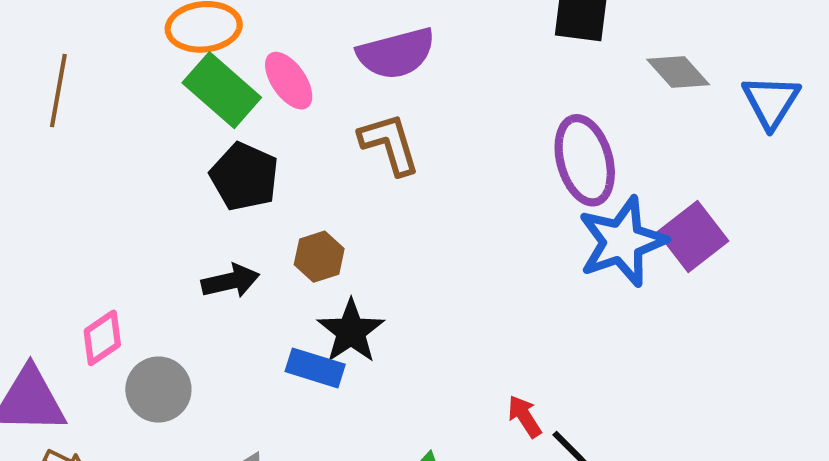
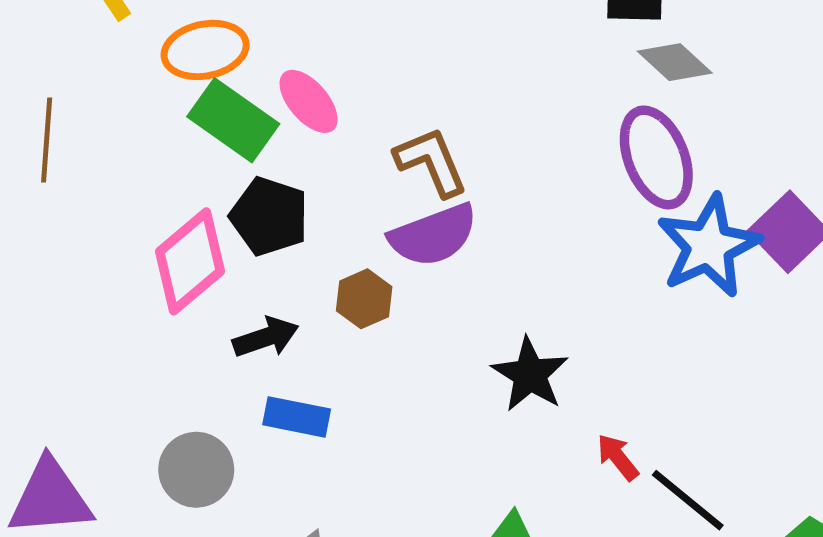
purple semicircle: (396, 53) -> (433, 235), moved
gray diamond: (678, 72) -> (675, 62), moved
black star: (351, 331) -> (530, 375), moved
pink diamond: (102, 338) -> (190, 261), moved, size x1.6
blue rectangle: (315, 368) -> (297, 417), moved

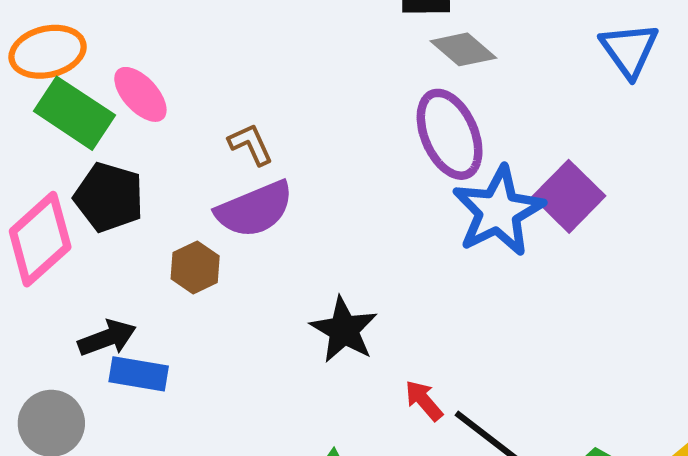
brown L-shape: (431, 162) -> (251, 144), size x0.7
black arrow: (266, 337) -> (107, 338), moved

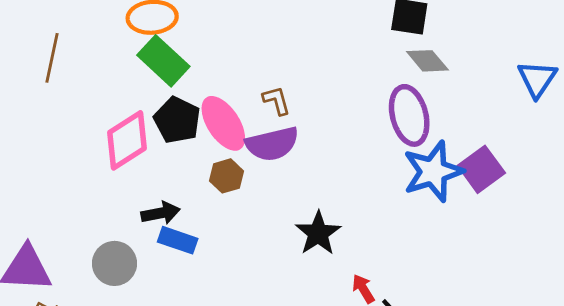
pink ellipse: (140, 94) -> (223, 123), moved, size x1.4

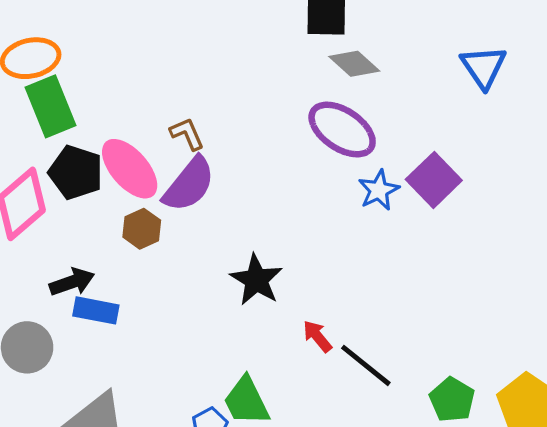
green rectangle: (163, 61) -> (50, 106), turned 33
purple ellipse: (409, 115) -> (342, 130), turned -34
purple semicircle: (272, 144) -> (189, 184), turned -30
blue star: (433, 172) -> (379, 190), size x0.6

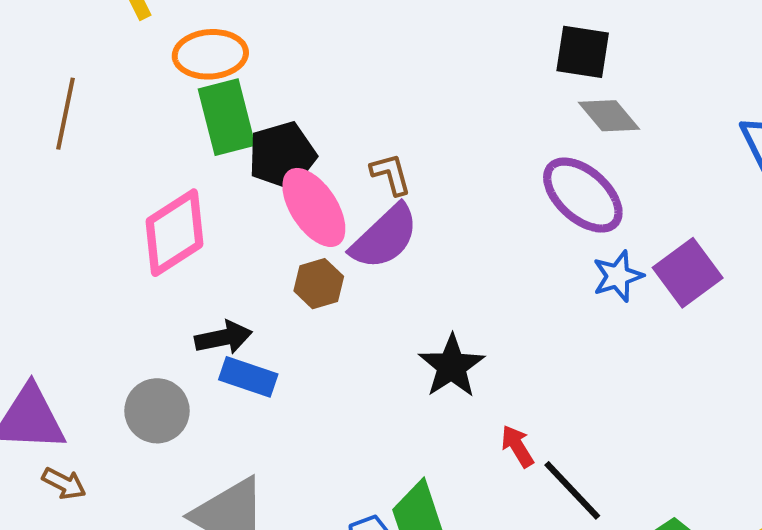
black pentagon: (76, 172) -> (282, 155), moved, turned 30

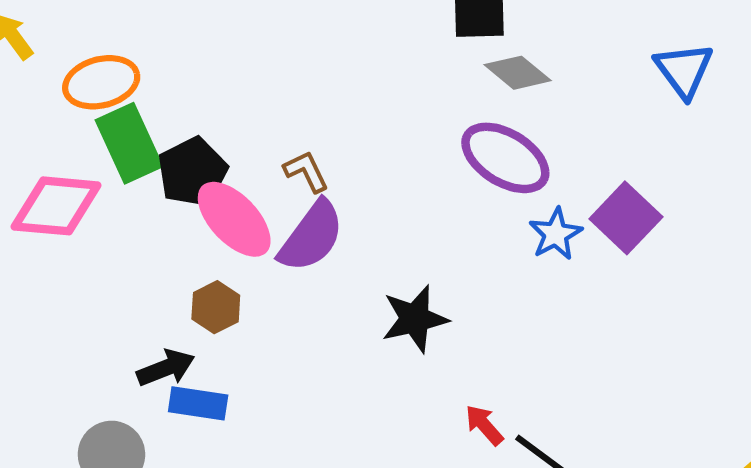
pink diamond: (174, 233) -> (56, 206), moved, turned 48
brown hexagon: (319, 284) -> (216, 307), moved
black star: (452, 366) -> (415, 319), moved, turned 30

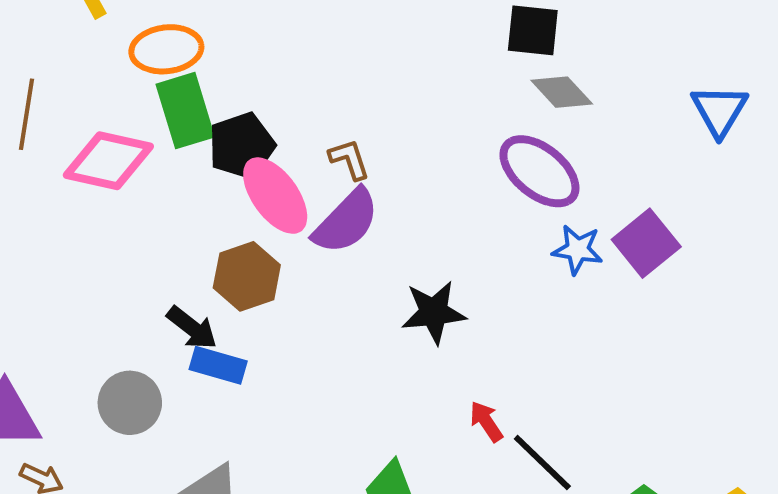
blue star: (556, 234) -> (578, 250), turned 30
brown hexagon: (216, 307) -> (247, 276), size x1.4
black arrow: (166, 368) -> (192, 328), turned 52

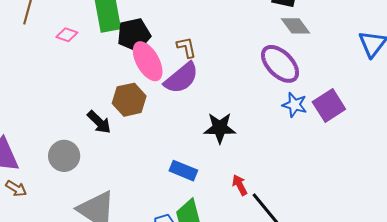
pink diamond: (108, 161) -> (67, 35), size x0.5
blue rectangle: (218, 365) -> (183, 171), moved

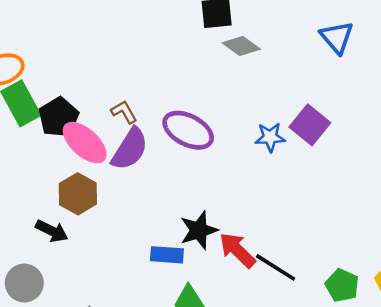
purple ellipse: (280, 64) -> (188, 130), moved
black star: (220, 128) -> (199, 230), moved
red arrow: (240, 185) -> (237, 250), size x1.6

